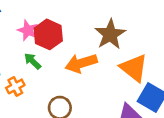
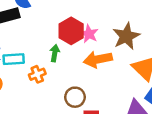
pink star: (28, 30) -> (89, 34), moved
green arrow: (32, 61) -> (55, 53), turned 49

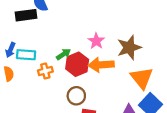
red hexagon: (71, 31) -> (77, 64), moved
green arrow: (55, 53) -> (63, 54), turned 40

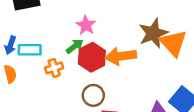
pink star: (96, 41) -> (86, 25), moved
orange triangle: (142, 78) -> (173, 43), moved

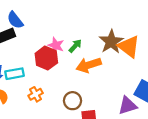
green arrow: (75, 46) -> (75, 46), moved
red hexagon: (92, 57) -> (46, 58), moved
orange cross: (54, 68) -> (36, 94), moved

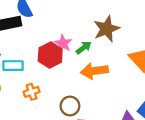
brown star: (111, 42) -> (106, 29), moved

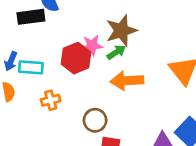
brown star: (106, 29) -> (121, 31), moved
pink star: (63, 43) -> (92, 45), turned 30

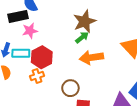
pink star: (92, 45) -> (30, 31), moved
red hexagon: (76, 58) -> (42, 57), moved

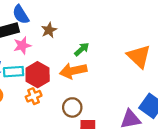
brown star: (85, 21) -> (49, 30), moved, size x0.6
orange arrow: (91, 58) -> (73, 71), moved

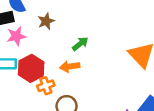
orange arrow: (73, 71) -> (70, 67), size x0.7
orange cross: (34, 96) -> (46, 86), moved

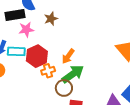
green arrow: (80, 44) -> (73, 74), moved, size x1.6
orange arrow: (70, 67) -> (68, 56), turned -49

